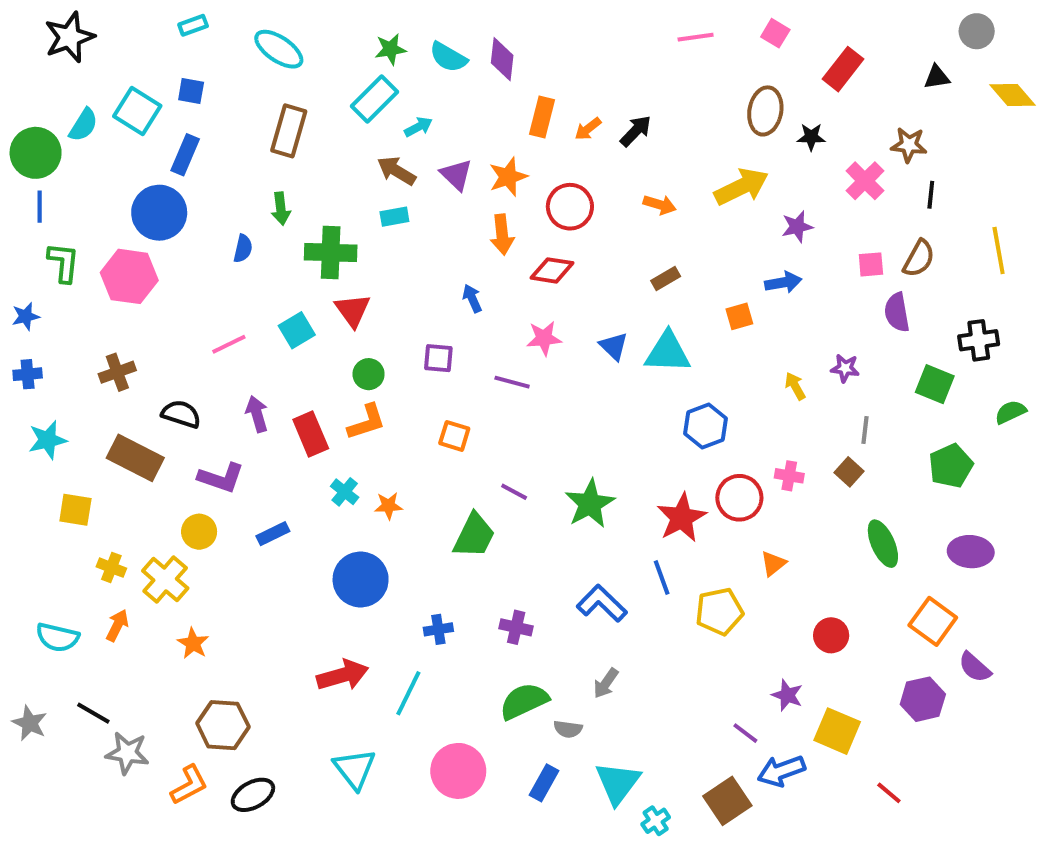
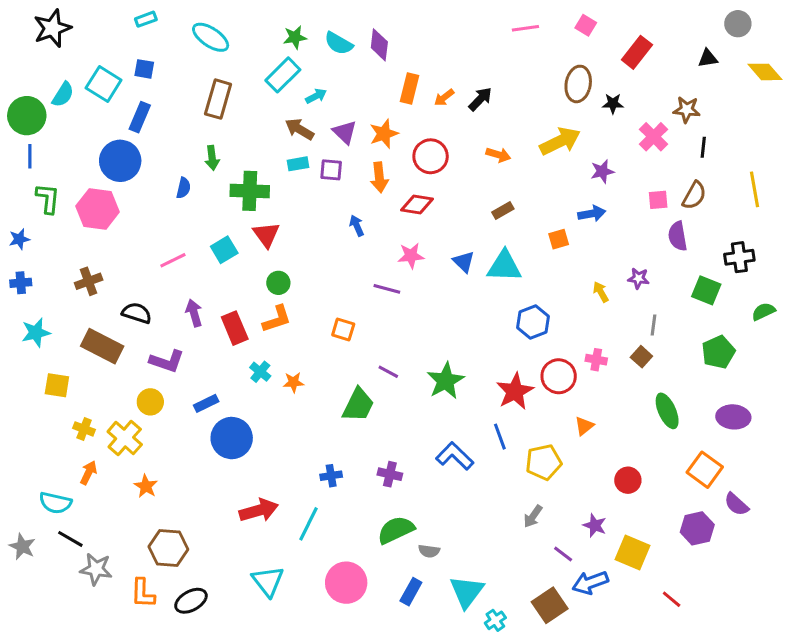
purple square: (438, 358) -> (331, 170), moved
blue circle: (361, 580) -> (232, 438), moved
cyan semicircle: (58, 637) -> (55, 503), moved
gray arrow: (606, 683) -> (533, 516), moved
orange L-shape: (189, 785) -> (143, 593), turned 120

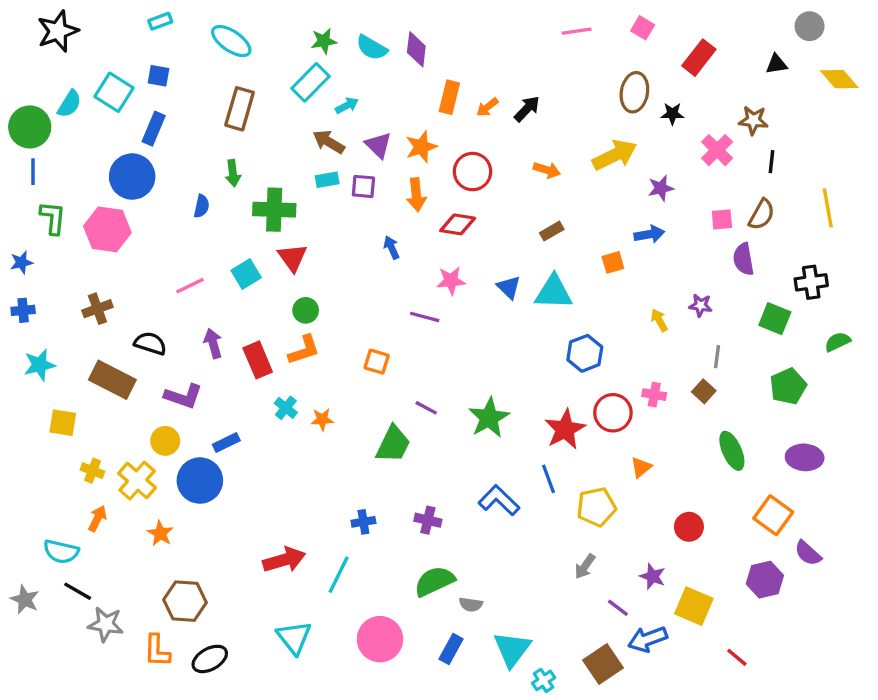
blue circle: (232, 438) -> (200, 481), moved

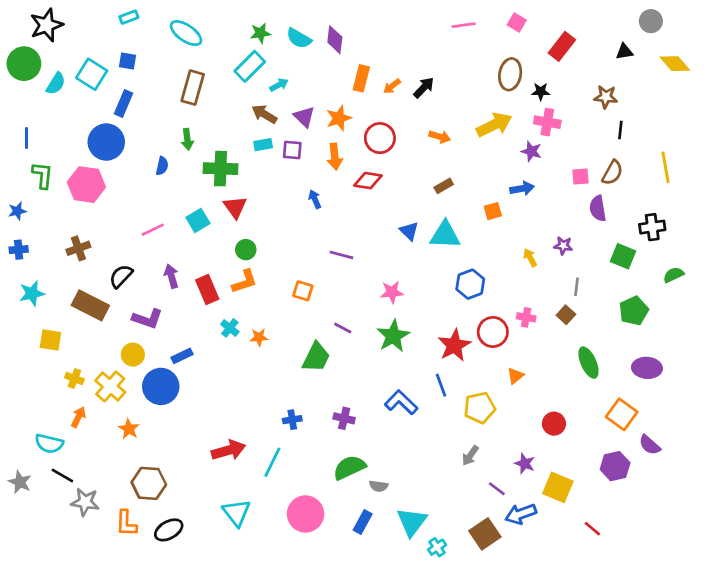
green circle: (30, 127) -> (24, 64), moved
pink cross: (717, 150) -> (547, 122), moved, turned -35
purple star: (661, 188) -> (531, 151), turned 30
pink star: (451, 281) -> (392, 292), moved
black semicircle: (150, 343) -> (121, 276), turned -65

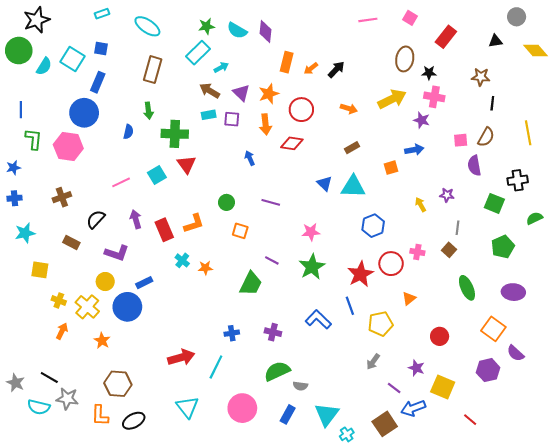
green circle: (246, 250) -> (226, 202), moved
brown rectangle: (90, 305) -> (71, 242), size x0.6
cyan semicircle: (49, 444) -> (39, 407), moved

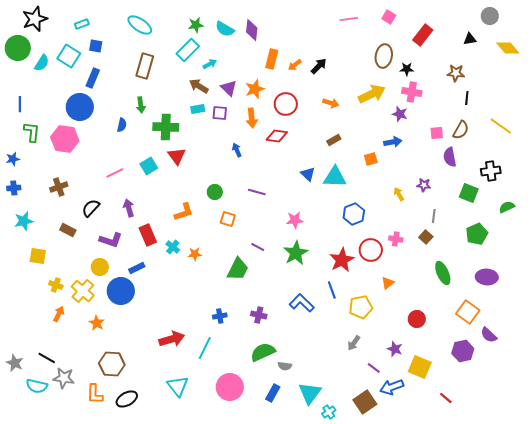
cyan rectangle: (102, 14) -> (82, 24), moved
yellow line: (528, 133) -> (501, 126), turned -45
red rectangle: (164, 230) -> (148, 235), moved

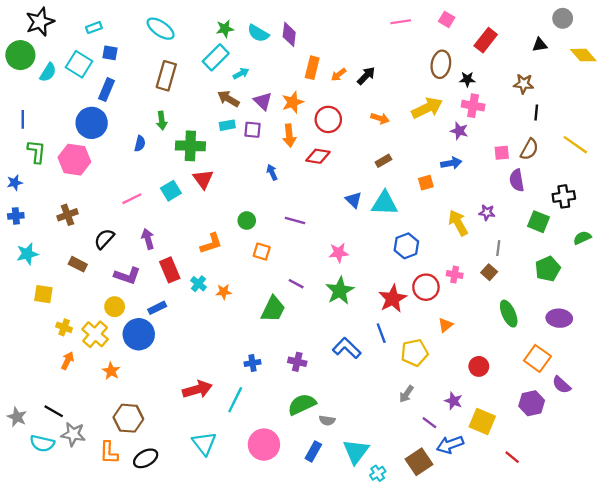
yellow arrow: (399, 194) -> (458, 223), size x1.6

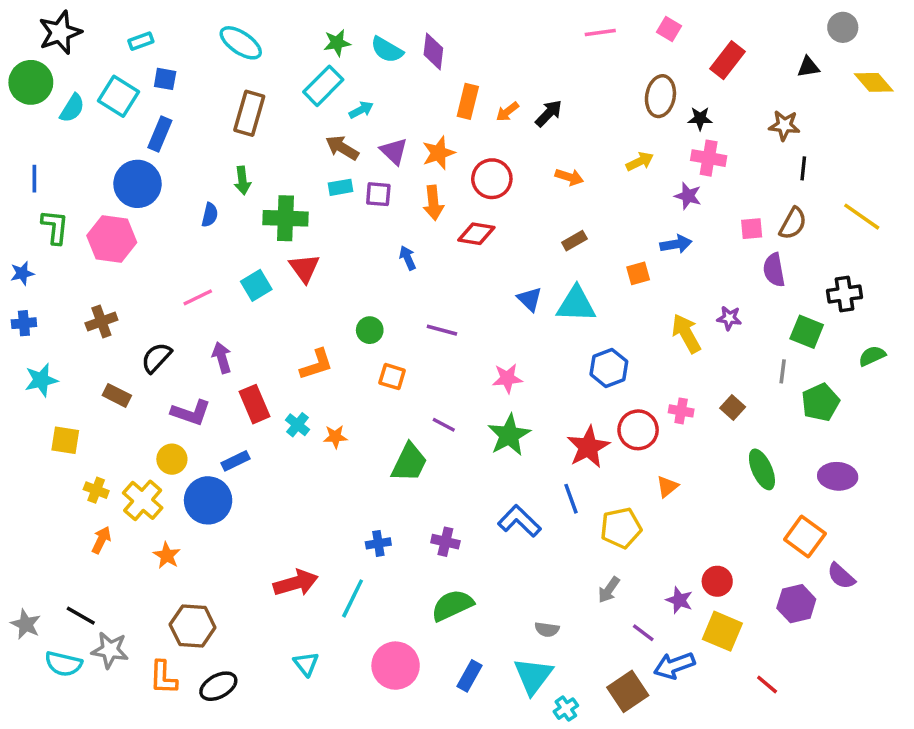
yellow arrow: (427, 108) -> (640, 162), size x0.6
gray line: (498, 248) -> (783, 371), moved
red circle: (479, 366) -> (717, 581), moved
gray semicircle: (327, 420) -> (547, 629), moved
cyan triangle: (204, 443) -> (306, 664), size x0.7

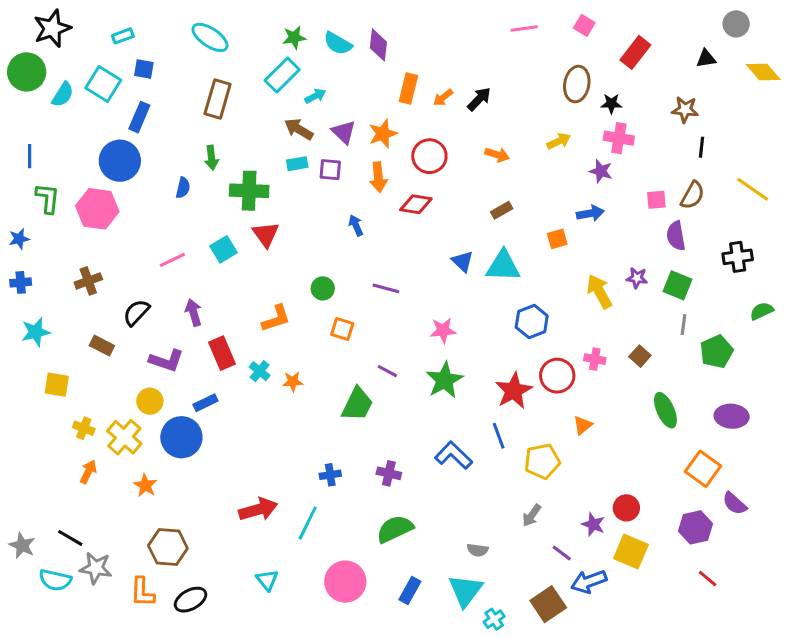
green square: (807, 332) -> (677, 285), moved
red line: (767, 684) -> (708, 579), moved

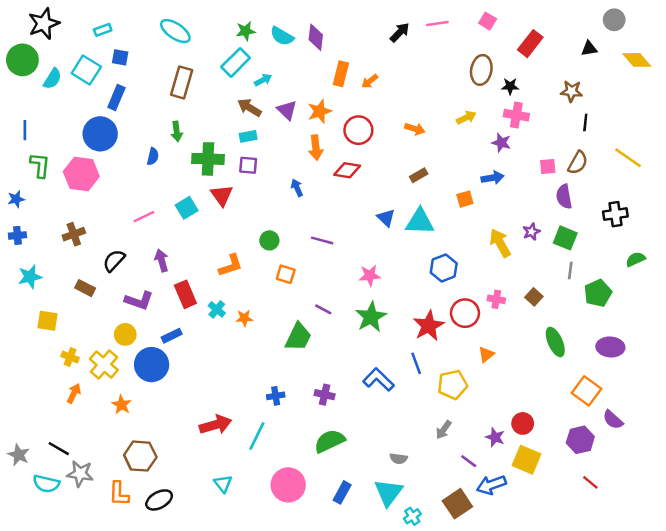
black arrow: (479, 99) -> (400, 32), moved
purple square: (330, 170) -> (248, 165), moved
purple star: (637, 278) -> (531, 232), turned -30

